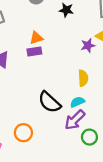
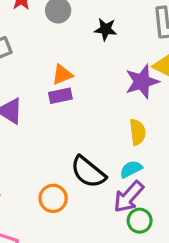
purple star: (88, 45) -> (142, 82), size x1.5
orange circle: (23, 133) -> (53, 198), moved
green circle: (89, 137) -> (140, 221), moved

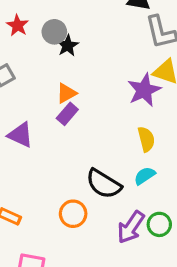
black star: (106, 29) -> (68, 46), moved, turned -30
purple rectangle: (60, 96) -> (67, 114), turned -30
purple arrow: (129, 197) -> (131, 227), moved

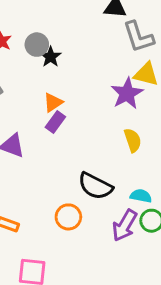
cyan semicircle: (145, 176) -> (141, 196), moved, turned 50

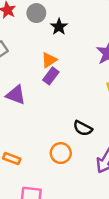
black star: (51, 57) -> (59, 27), moved
black semicircle: (95, 186) -> (83, 128), size x0.7

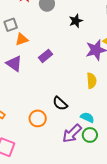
black star: (59, 27) -> (76, 21), moved
orange triangle: (49, 60) -> (22, 39), moved

